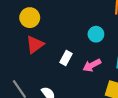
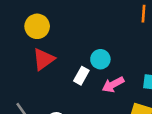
cyan circle: (96, 34) -> (100, 59), moved

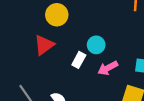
yellow circle: (37, 26) -> (57, 15), moved

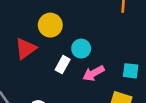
yellow circle: (57, 15) -> (50, 25), moved

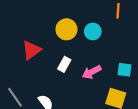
yellow circle: (50, 25) -> (66, 29), moved
cyan circle: (81, 49) -> (93, 31), moved

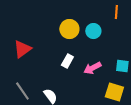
red triangle: (31, 50) -> (22, 49), moved

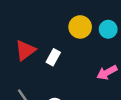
white rectangle: (67, 61) -> (53, 57), moved

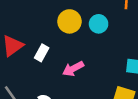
pink arrow: (107, 72) -> (73, 69), moved

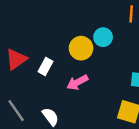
yellow circle: (69, 21) -> (81, 48), moved

